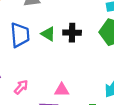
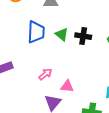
pink arrow: (21, 87) -> (45, 74), moved

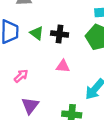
pink triangle: (67, 86) -> (63, 66), moved

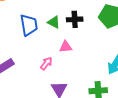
pink triangle: (63, 66) -> (66, 47), moved

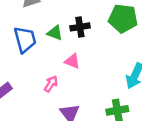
pink triangle: (66, 47) -> (72, 61), turned 32

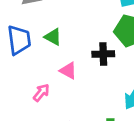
black cross: (80, 27) -> (103, 54), moved

